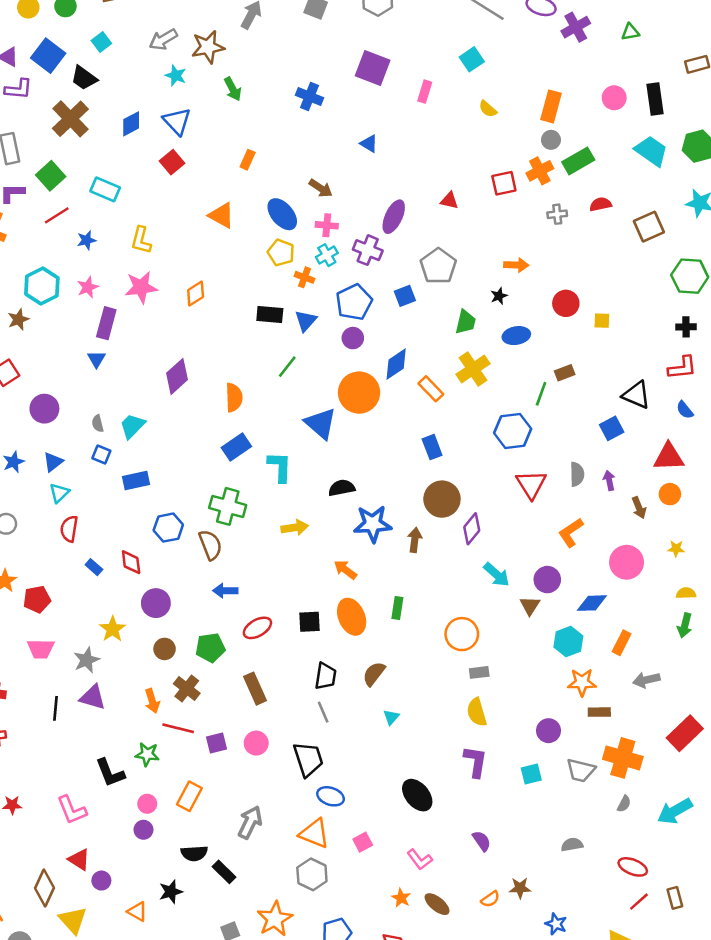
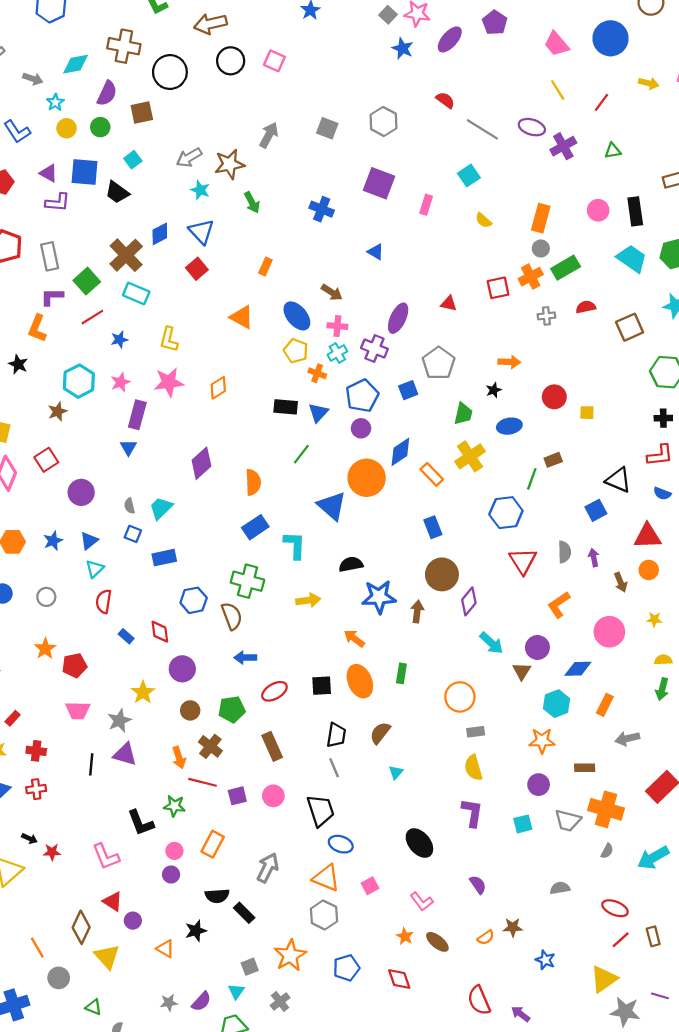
blue square: (48, 56) -> (85, 172), turned -32
brown cross: (70, 119) -> (126, 255), moved
blue semicircle: (685, 410) -> (662, 493), turned -30
orange star: (582, 682) -> (542, 741), moved

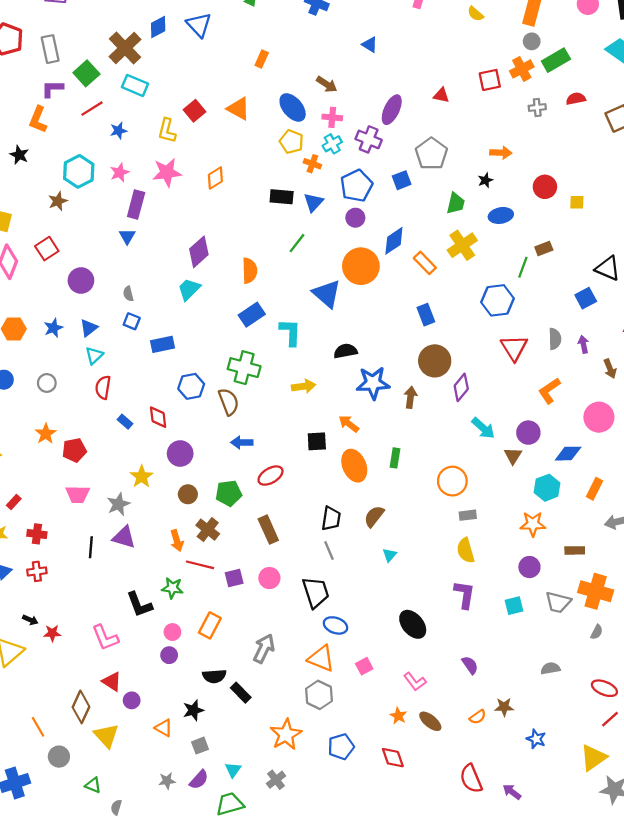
red square: (197, 269) -> (194, 111), moved
cyan trapezoid: (161, 508) -> (189, 289), moved
black square: (322, 686) -> (317, 441), moved
gray square: (250, 967) -> (200, 746), moved

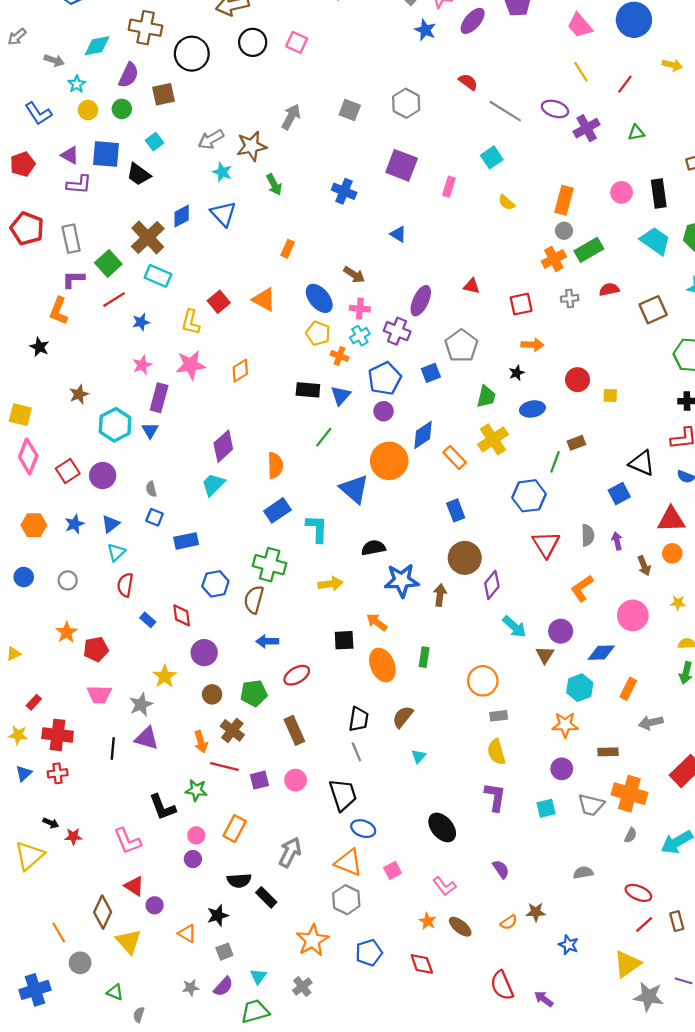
red square: (490, 80) -> (521, 304), moved
cyan hexagon: (79, 171) -> (115, 425), moved
red square: (47, 249) -> (68, 471), moved
brown semicircle: (229, 402) -> (254, 600), turned -144
red cross: (37, 534) -> (58, 735), size x1.5

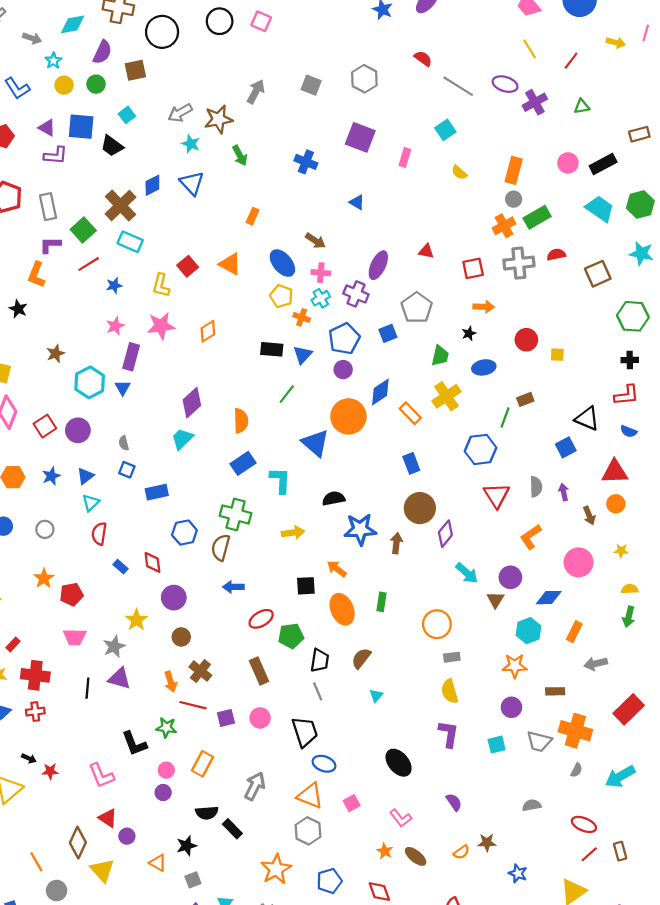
black rectangle: (659, 194) -> (603, 164), turned 70
gray cross: (570, 298) -> (519, 263), size x1.8
green pentagon: (254, 693) -> (291, 636), moved

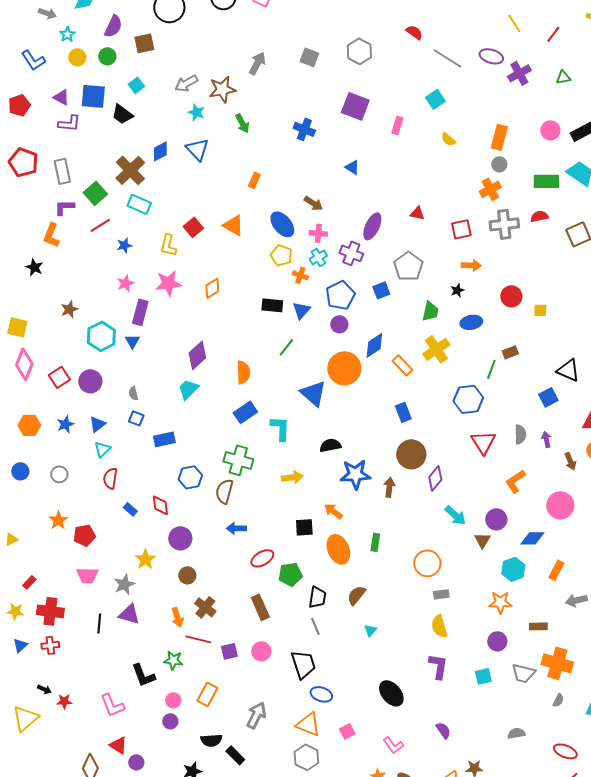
green rectangle: (537, 217) -> (546, 181), moved, turned 30

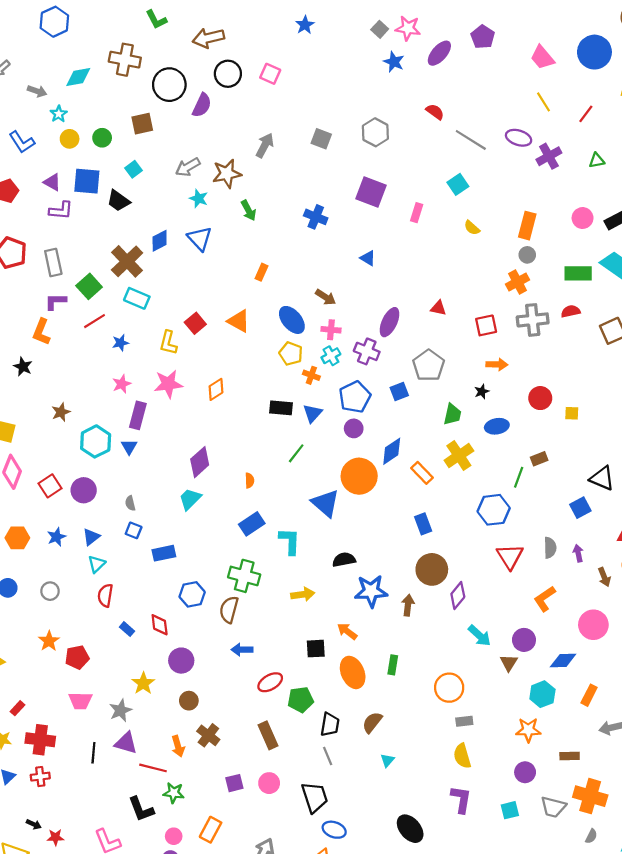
purple semicircle: (113, 26) -> (202, 105), moved
orange semicircle: (243, 372) -> (250, 480), size x0.6
red line: (198, 639) -> (153, 768), moved

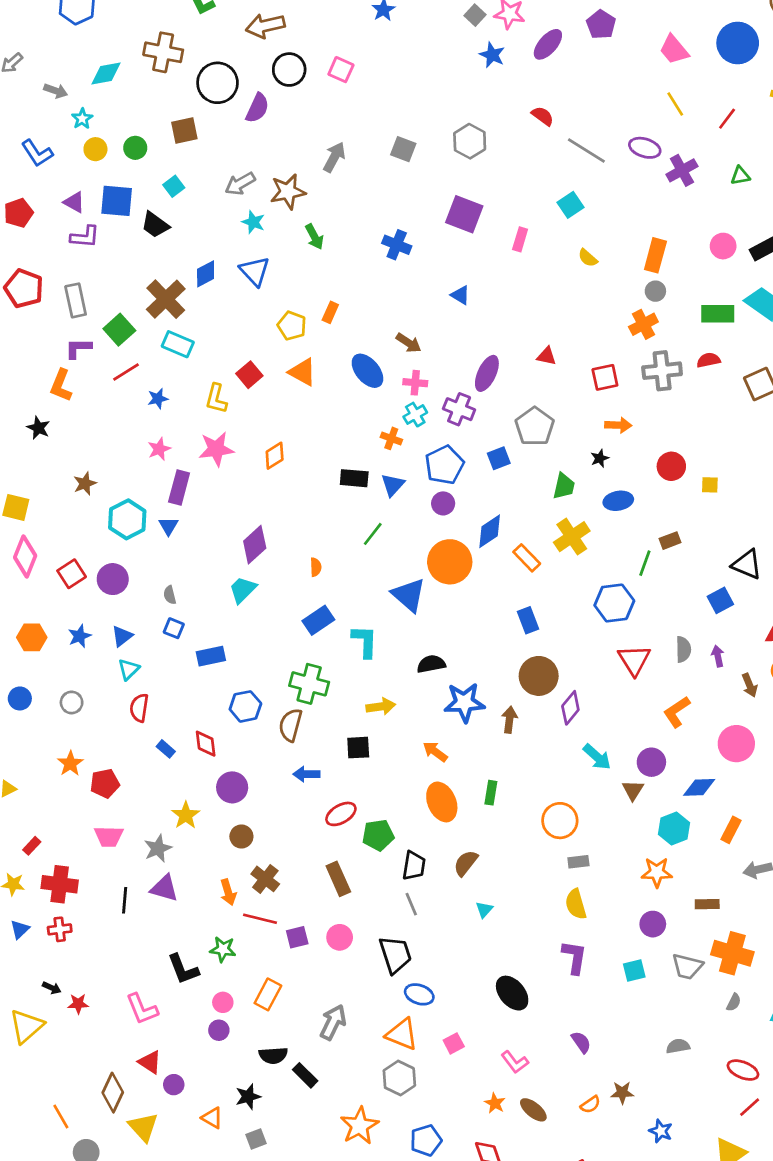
yellow pentagon: (291, 354) -> (292, 326), moved
black square: (316, 649) -> (358, 748), moved
red line: (153, 768) -> (260, 919), moved

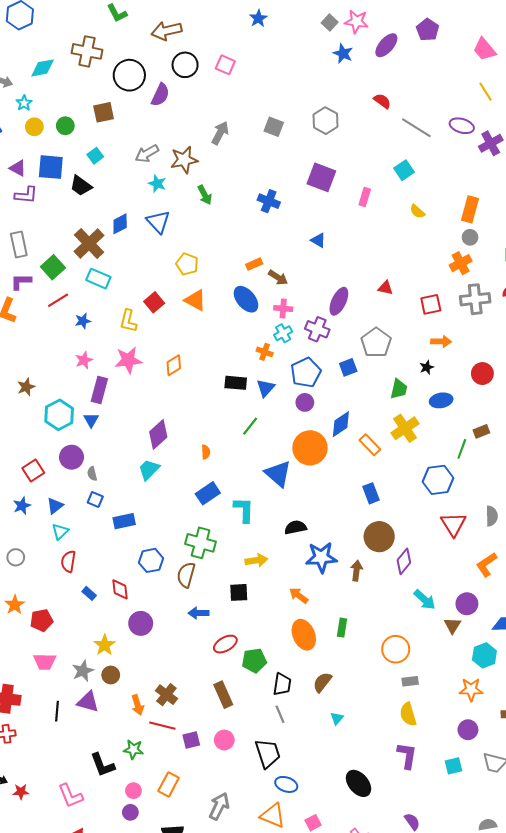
orange rectangle: (330, 312) -> (254, 264), moved, turned 42
red square: (72, 574) -> (33, 471), moved
purple circle: (113, 579) -> (72, 457), moved
brown circle: (241, 836) -> (111, 675), moved

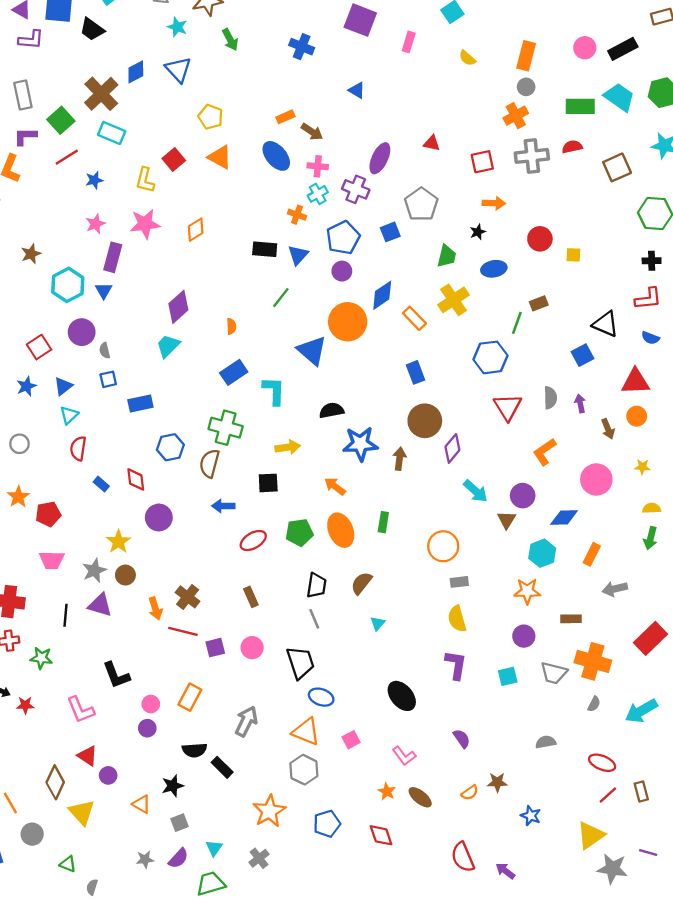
blue square: (95, 499) -> (108, 379), turned -35
green pentagon: (254, 661) -> (299, 532), moved
brown rectangle: (223, 695) -> (251, 597), size x0.7
green star: (133, 749) -> (41, 658), moved

